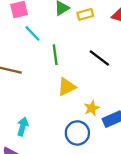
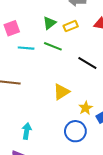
cyan line: (32, 33) -> (26, 48), turned -35
green line: (55, 55) -> (53, 46), moved, turned -54

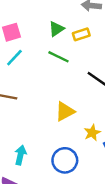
cyan line: (26, 48) -> (14, 58), moved, turned -56
blue circle: (75, 131) -> (65, 160), moved

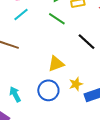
cyan arrow: (20, 155) -> (15, 94), turned -49
blue circle: (65, 160) -> (48, 90), moved

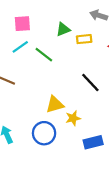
green line: (57, 19) -> (44, 55), moved
yellow star: (76, 84) -> (73, 118), moved

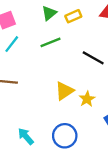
green line: (44, 55) -> (50, 42), moved, turned -42
blue circle: (44, 133) -> (65, 136), moved

